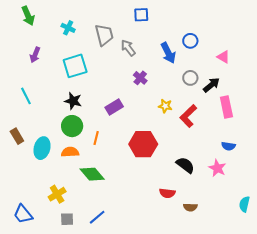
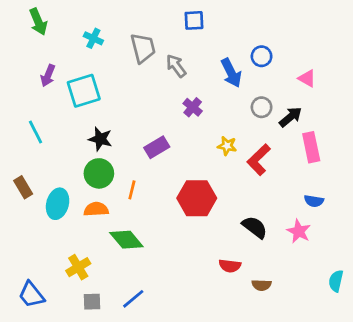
cyan square: (75, 66) -> (84, 91), moved

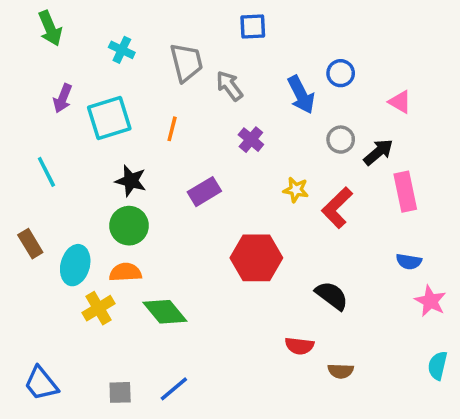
orange line: (132, 190) -> (172, 129), moved
pink star: (299, 231) -> (430, 301), moved
yellow cross: (78, 267) -> (98, 308), moved

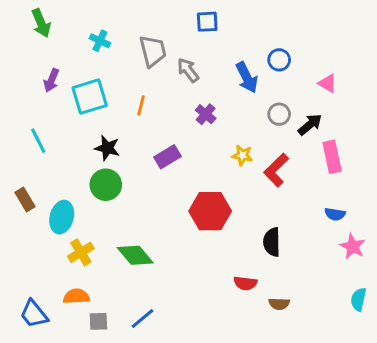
orange semicircle: (125, 272) -> (76, 296), moved
black semicircle: (332, 296) -> (272, 242), turned -128

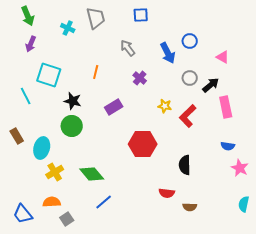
gray trapezoid: (153, 51) -> (96, 18), moved
purple arrow: (51, 80) -> (31, 44), moved
cyan square: (90, 97) -> (49, 75), moved, turned 35
blue line: (143, 318) -> (104, 202), moved
gray square: (98, 321) -> (67, 219), turned -32

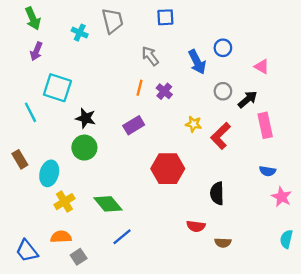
orange line: (96, 72) -> (140, 88), moved

